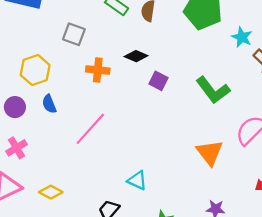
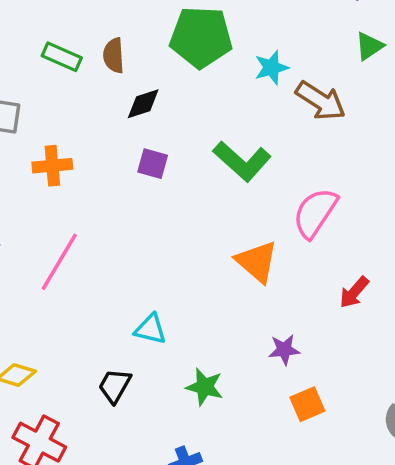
cyan star: (242, 37) -> (271, 68), turned -30
black diamond: (136, 56) -> (143, 104), moved, turned -30

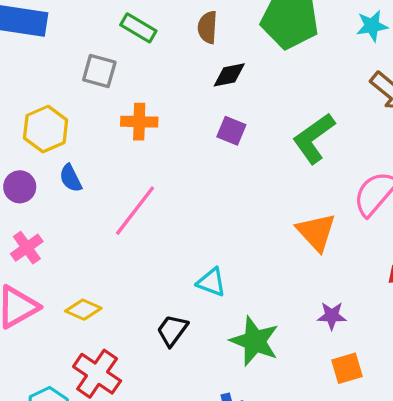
green rectangle: (62, 57) -> (138, 28), moved
cyan star: (271, 68) -> (372, 26), moved
green L-shape: (242, 161) -> (314, 138), turned 96
green star: (205, 387) -> (255, 341), size x1.4

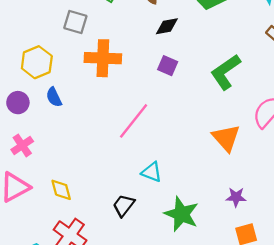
orange cross: (139, 122) -> (103, 58), size x1.4
pink line: (135, 211) -> (134, 121), moved
yellow diamond: (83, 310) -> (61, 190), turned 50

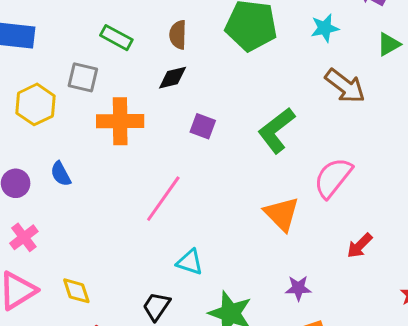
black diamond: (167, 26) -> (173, 78), moved
yellow hexagon: (37, 62) -> (36, 104), moved

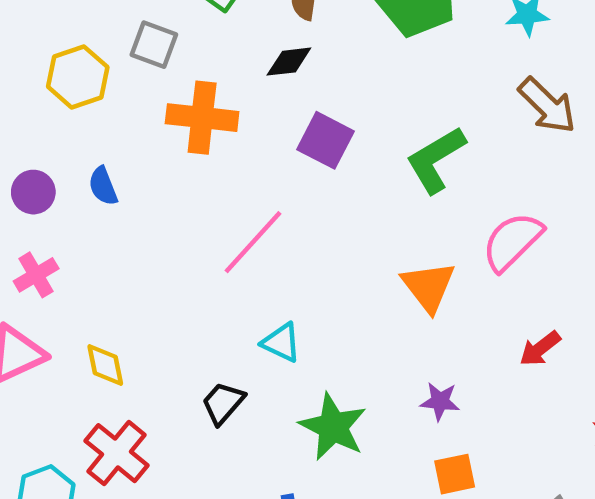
purple square: (203, 126) -> (325, 140), size x1.4

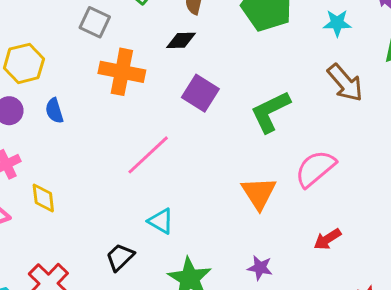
yellow hexagon: (78, 77) -> (24, 63), moved
yellow diamond: (105, 365) -> (43, 198), moved

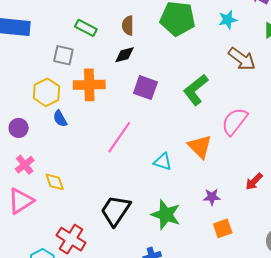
yellow hexagon: (24, 63) -> (47, 92), moved
blue semicircle: (54, 111) -> (60, 119), moved
cyan triangle: (161, 221) -> (163, 162), moved
red arrow: (327, 239) -> (254, 181), moved
black trapezoid: (120, 257) -> (115, 211), size x1.6

